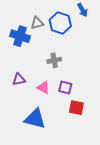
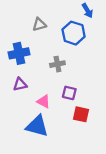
blue hexagon: (60, 23) -> (74, 33), moved
blue cross: (20, 36) -> (19, 53), moved, turned -30
pink triangle: (43, 88) -> (44, 101), moved

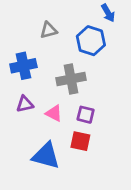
gray cross: (57, 64) -> (71, 79), size x1.5
pink triangle: (44, 101) -> (54, 113), moved
red square: (81, 114) -> (80, 141), moved

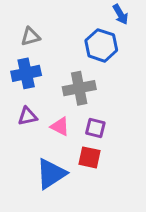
gray triangle: (49, 30) -> (30, 37), moved
blue triangle: (46, 156) -> (51, 174), turned -48

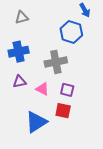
gray triangle: (30, 37) -> (22, 17), moved

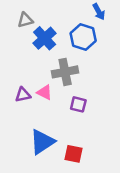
blue cross: (19, 52) -> (45, 38), moved, turned -30
pink triangle: (42, 89) -> (45, 92), moved
red square: (63, 111) -> (73, 154), moved

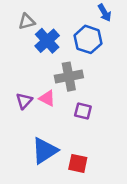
purple triangle: (23, 95) -> (24, 101), turned -35

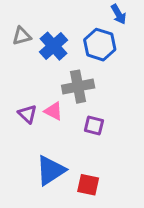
gray triangle: (27, 22) -> (22, 36), moved
purple triangle: (24, 101) -> (27, 114), turned -30

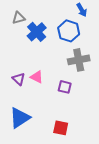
gray triangle: (22, 36) -> (19, 18), moved
gray cross: (78, 87) -> (79, 60), moved
blue triangle: (51, 170) -> (20, 118), moved

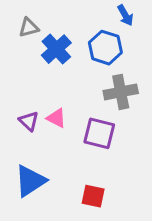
purple square: (65, 87) -> (99, 133), size x1.5

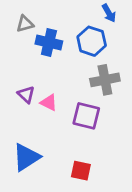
blue cross: (56, 49) -> (49, 43), turned -35
purple triangle: (29, 121) -> (26, 95), moved

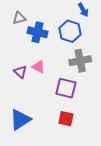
pink triangle: (49, 103) -> (38, 67), moved
red square: (81, 171) -> (66, 119), moved

